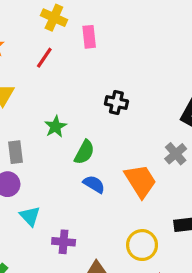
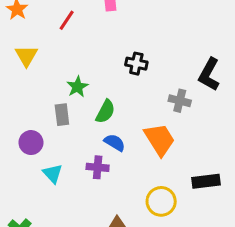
gray rectangle: (16, 152) -> (62, 115), moved
gray cross: (176, 154) -> (180, 101), moved, turned -35
purple cross: (64, 242) -> (98, 167), moved

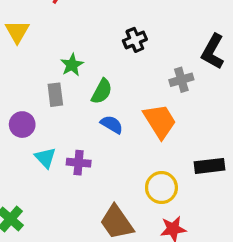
black cross: (136, 64) -> (135, 40), turned -35
gray cross: (180, 101) -> (181, 80), turned -30
purple cross: (98, 167) -> (79, 163), moved

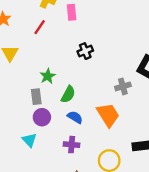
black cross: (135, 40) -> (85, 51), moved
purple circle: (22, 125) -> (42, 117), moved
purple cross: (79, 163) -> (72, 145), moved

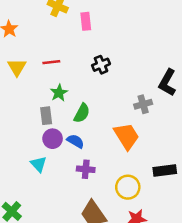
red line: (40, 27) -> (51, 62), moved, turned 49
blue semicircle: (75, 117) -> (76, 141), moved

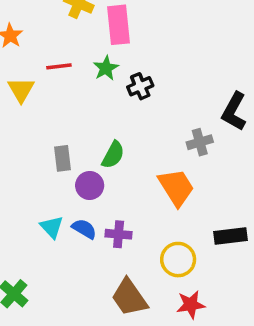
pink rectangle: (86, 21) -> (119, 25), size x1.5
red line: (51, 62) -> (59, 66), moved
green star: (59, 93) -> (106, 68), moved
purple circle: (53, 139) -> (90, 185), moved
blue semicircle: (76, 141) -> (84, 229), moved

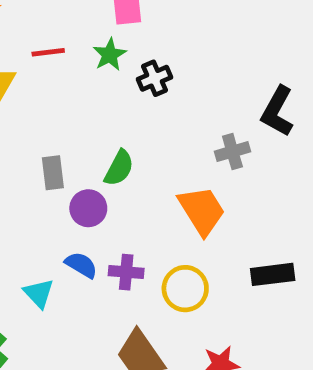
cyan triangle: (52, 227) -> (39, 293), moved
yellow circle: (178, 260) -> (185, 289), moved

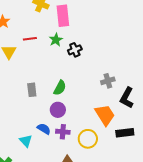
black L-shape: (277, 111) -> (127, 98), moved
purple circle: (88, 208) -> (58, 110), moved
orange trapezoid: (202, 211) -> (105, 115), moved

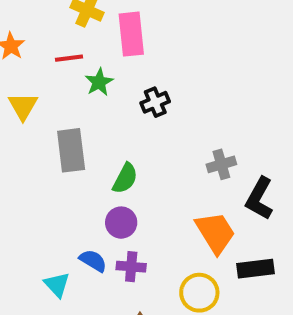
red line: (30, 39) -> (69, 58), moved
green star: (56, 40) -> (99, 82), moved
gray rectangle: (32, 90) -> (71, 150), moved, size x1.5
yellow circle: (88, 139) -> (199, 293), moved

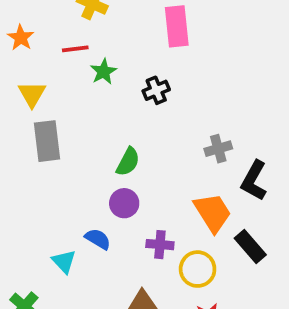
pink rectangle: (131, 34) -> (177, 26), moved
gray rectangle: (71, 150) -> (47, 141), moved
purple cross: (131, 267) -> (160, 245), moved
black rectangle: (255, 269) -> (250, 246), turned 56

